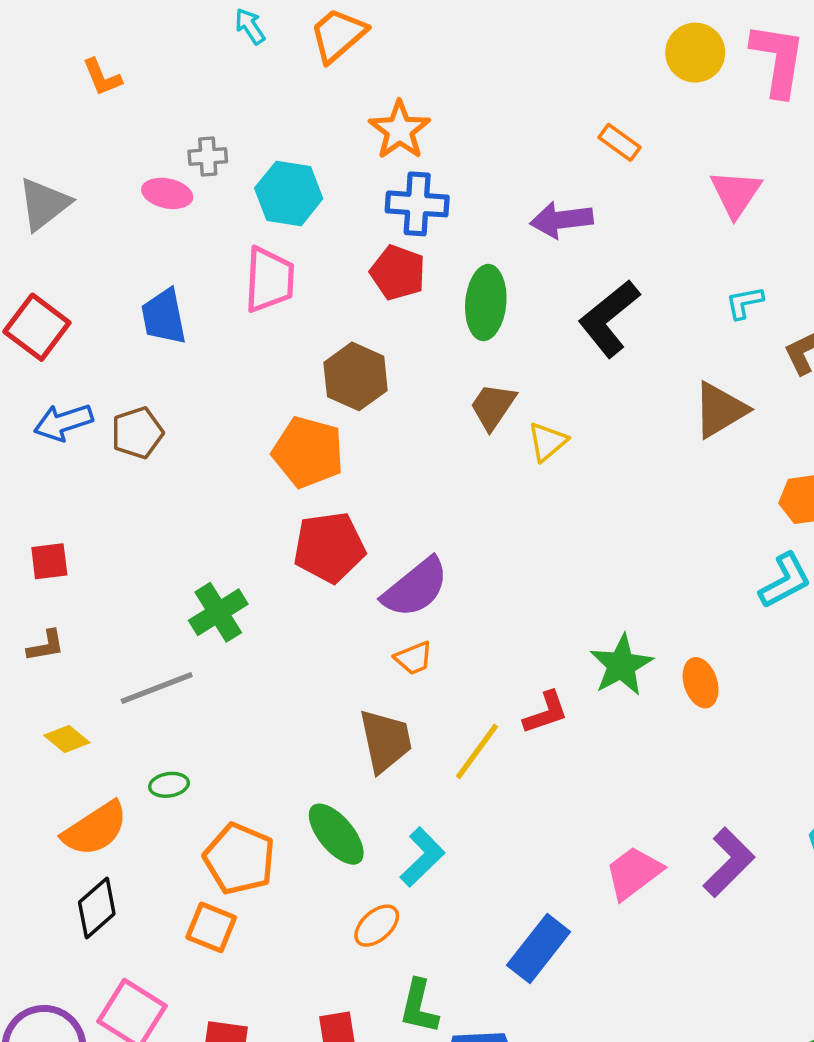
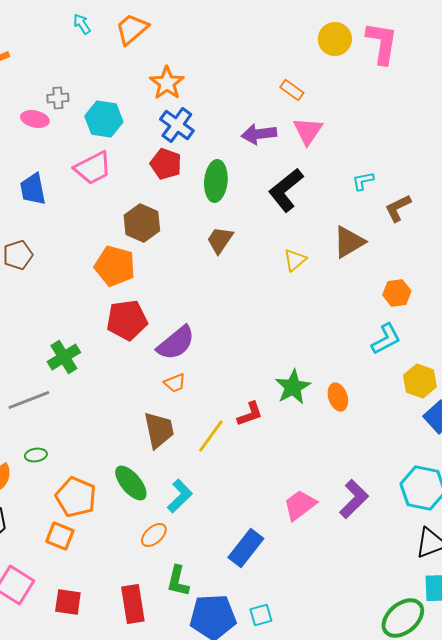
pink triangle: (736, 193) -> (308, 131), moved
blue cross: (417, 204) -> (177, 125), turned 32
pink trapezoid: (269, 280) -> (93, 168), turned 60
yellow triangle: (547, 442) -> (295, 260), moved

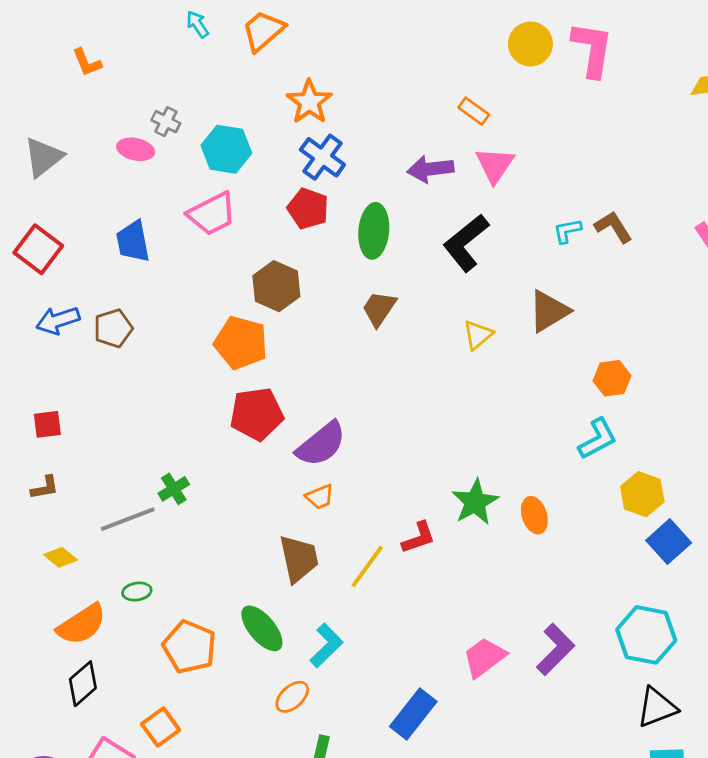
gray cross: (58, 98) -> (166, 122), turned 30
brown L-shape: (398, 208) -> (613, 227), moved, turned 84
green cross: (64, 357) -> (174, 489), moved, size x0.7
orange square: (60, 536) -> (161, 727), moved, turned 32

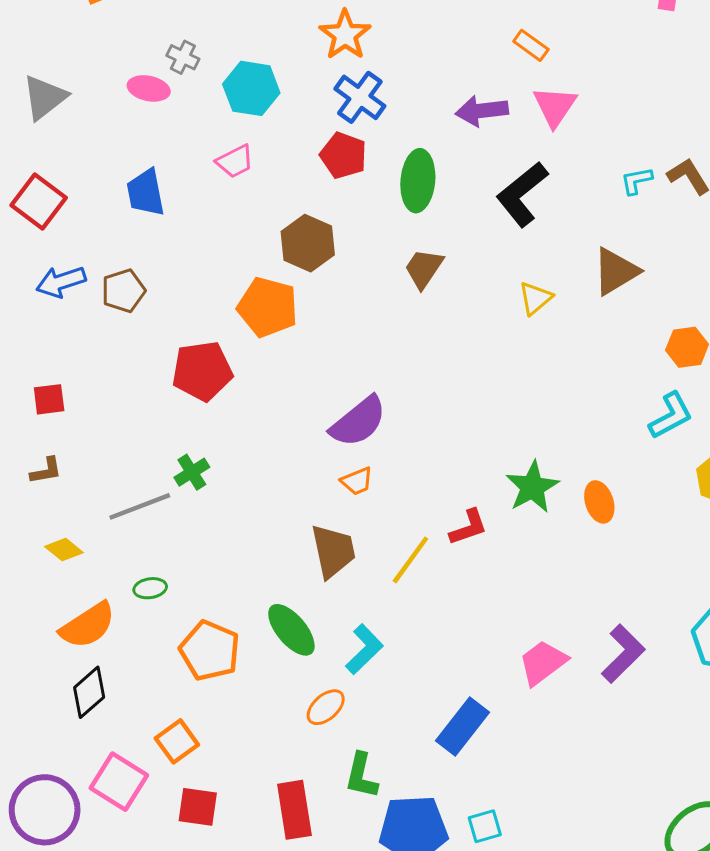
pink trapezoid: (212, 214) -> (235, 161), size x0.7
red pentagon: (257, 414) -> (202, 371), moved

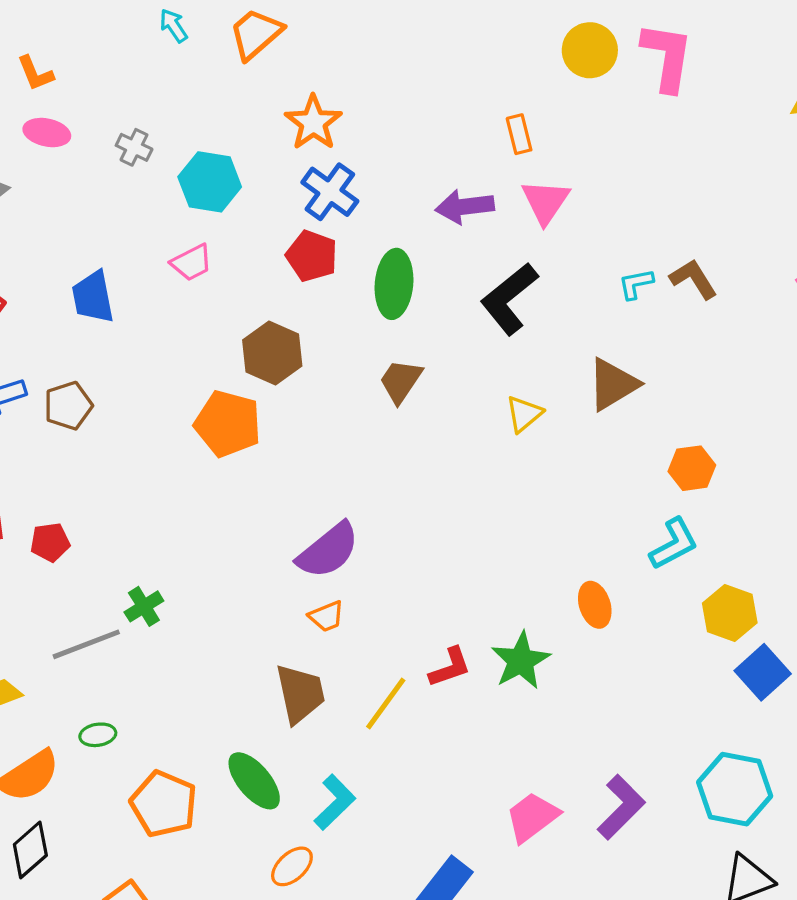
orange rectangle: (531, 45) -> (519, 134), turned 40
pink ellipse: (149, 88) -> (47, 133), moved
red pentagon: (202, 371) -> (50, 542), moved, size x0.6
green star: (532, 487) -> (521, 661), moved
orange ellipse: (599, 502) -> (595, 605), moved

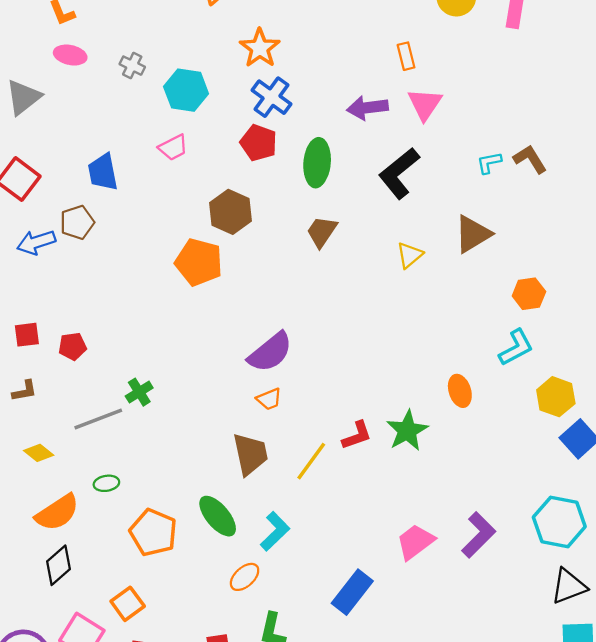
brown pentagon: (68, 406) -> (77, 222), moved

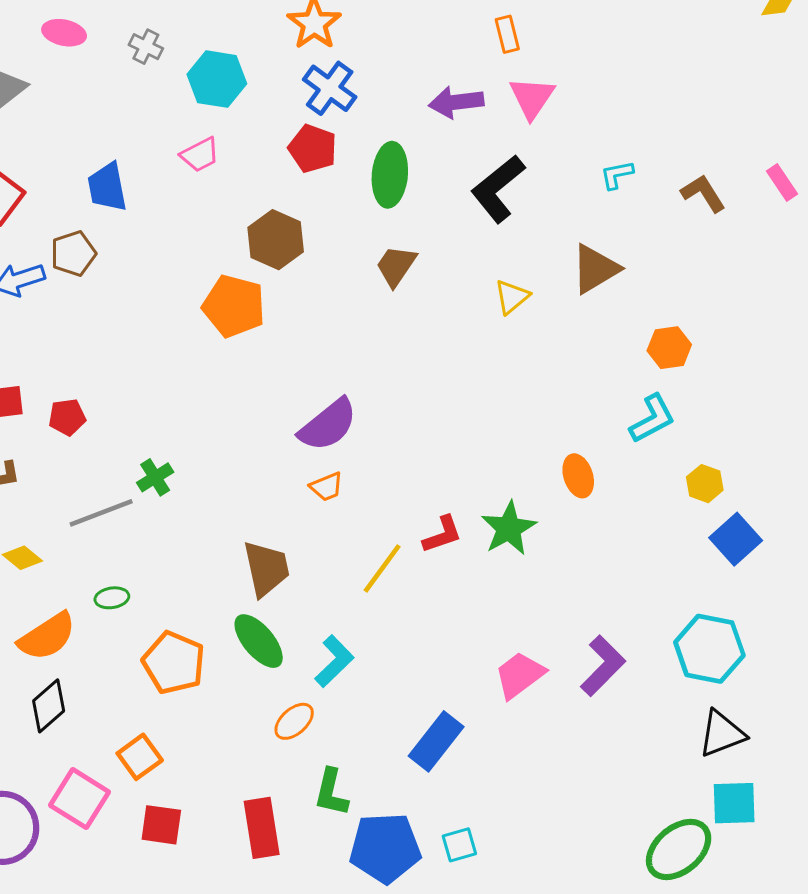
brown L-shape: (530, 159) -> (703, 193), moved
yellow hexagon: (556, 397) -> (705, 484), size x0.7
brown trapezoid: (250, 454) -> (266, 568), moved

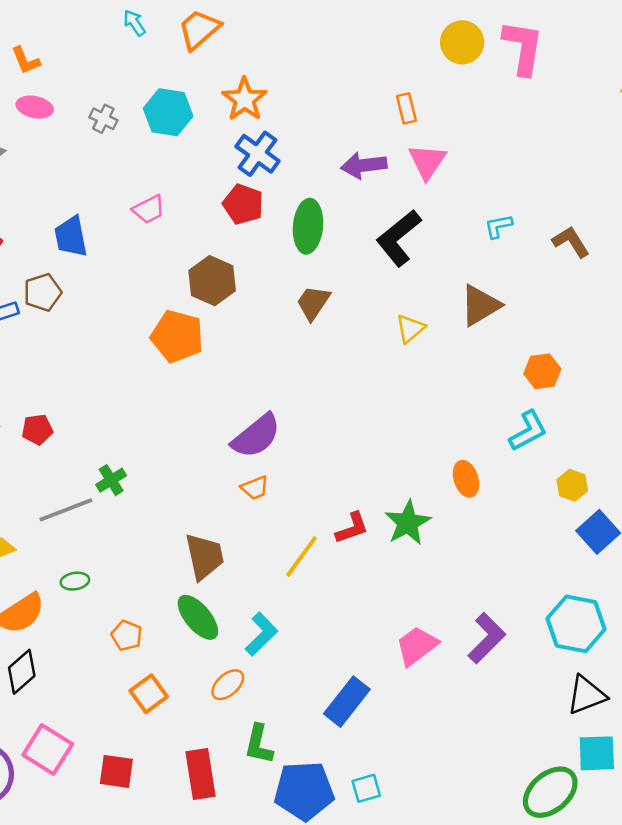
cyan hexagon: (217, 79) -> (168, 112), moved
orange pentagon: (174, 663) -> (127, 635), size x0.6
orange square: (140, 757) -> (149, 694), moved

